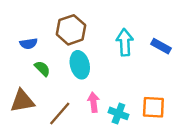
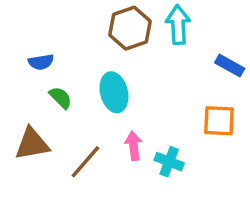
brown hexagon: (71, 30) -> (130, 28), moved
cyan arrow: (125, 42) -> (178, 25), moved
orange square: (153, 107) -> (219, 121), moved

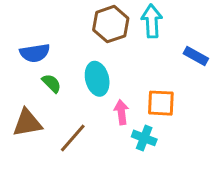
blue semicircle: (41, 62) -> (35, 53), size x1.4
orange square: (219, 121) -> (161, 103), moved
pink arrow: (134, 146) -> (121, 112), moved

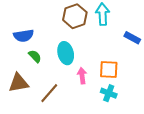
cyan cross: (144, 138) -> (109, 93), moved

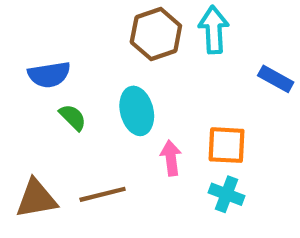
brown triangle: (18, 83) -> (36, 199), moved
brown line: (49, 93) -> (103, 194), turned 35

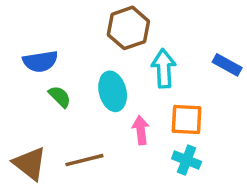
cyan arrow: (214, 30) -> (164, 68), moved
brown triangle: (36, 199) -> (30, 164), turned 48

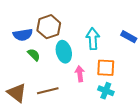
brown hexagon: (128, 28) -> (49, 27), moved

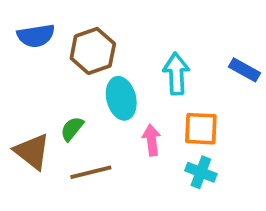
blue semicircle: (23, 35) -> (36, 36), moved
green semicircle: (34, 55) -> (72, 129), moved, turned -96
brown triangle: (17, 93) -> (32, 151), moved

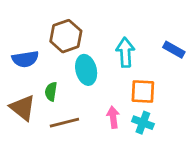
blue semicircle: (36, 36) -> (25, 59), moved
green semicircle: (72, 129) -> (51, 92), turned -30
pink arrow: (152, 140) -> (113, 117), moved

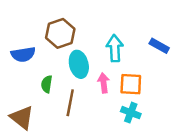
brown triangle: (23, 108) -> (22, 118), moved
pink arrow: (113, 117) -> (104, 83), moved
brown line: (64, 123) -> (70, 103), moved, turned -65

